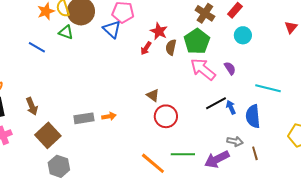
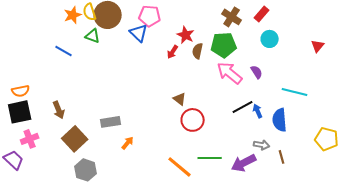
red triangle: (291, 27) -> (318, 46), moved
green pentagon: (197, 41) -> (224, 45), turned 30
orange arrow: (109, 116) -> (128, 143), moved, turned -40

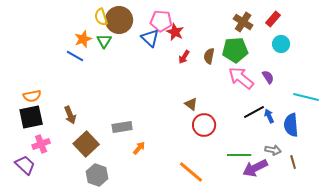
orange star: (73, 15) -> (83, 39), moved
red star: (186, 35) -> (175, 32), moved
green triangle: (93, 36) -> (104, 41), turned 42
green line: (210, 158) -> (239, 155), moved

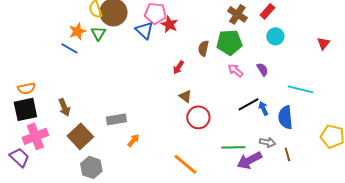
red arrow: (184, 57) -> (178, 67), moved
pink arrow: (241, 78) -> (235, 70), size x0.6
pink cross: (41, 144) -> (35, 136), size x1.4

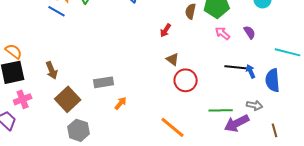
orange semicircle: (26, 88) -> (14, 51), turned -132
black line: (248, 104) -> (236, 67), turned 35
pink cross: (35, 136) -> (23, 99), size x0.7
brown line: (287, 154) -> (275, 130), moved

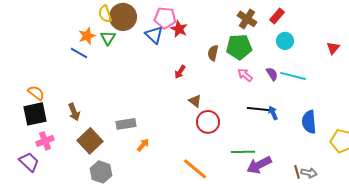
red arrow: (166, 30) -> (180, 72), moved
cyan line: (288, 52) -> (293, 76), moved
blue semicircle: (273, 80) -> (309, 122), moved
gray arrow: (255, 105) -> (309, 173), moved

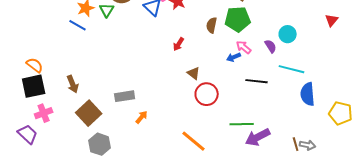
cyan circle: (285, 41) -> (288, 34), moved
cyan line: (293, 76) -> (292, 69), moved
blue arrow: (273, 113) -> (234, 57), moved, turned -88

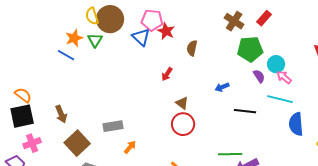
green pentagon: (238, 19) -> (250, 49), moved
brown semicircle: (212, 25) -> (192, 48), moved
pink arrow: (244, 47) -> (284, 77), moved
red circle: (207, 94) -> (183, 124), moved

